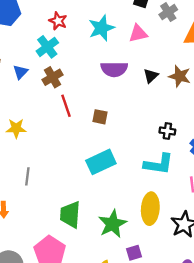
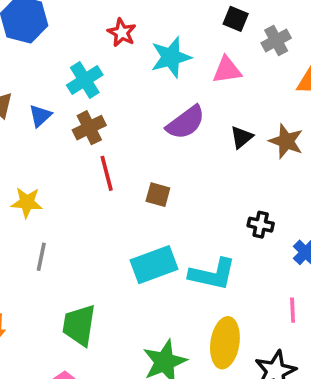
red star: (58, 21) -> (122, 33), moved
purple semicircle: (114, 69) -> (186, 122), turned -40
cyan L-shape: (159, 164) -> (212, 274), moved
gray line: (27, 176) -> (41, 257), moved
green trapezoid: (70, 215) -> (79, 325), moved

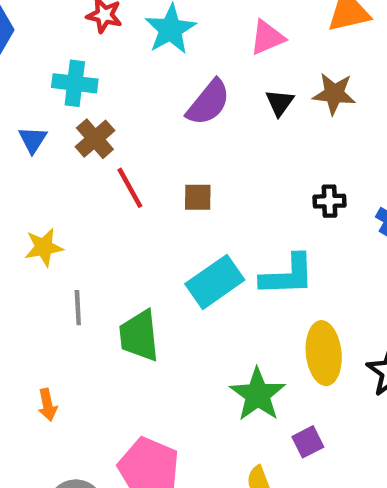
pink triangle: (227, 70) -> (267, 37), moved
cyan cross: (85, 80) -> (75, 83), turned -36
green trapezoid: (79, 325) -> (139, 336), moved

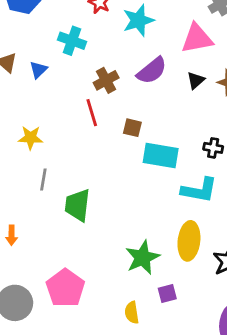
pink triangle: (267, 37) -> (197, 38), size x1.4
brown cross: (95, 139) -> (106, 80), moved
cyan L-shape: (287, 275) -> (199, 190), moved
cyan rectangle: (215, 282) -> (161, 156), moved, turned 32

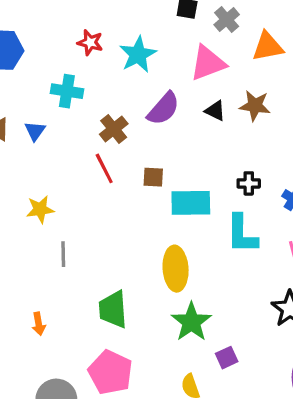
black triangle: (196, 80) -> (215, 111), turned -42
cyan L-shape: (199, 190) -> (242, 234), turned 90
green trapezoid: (77, 205) -> (113, 309), moved
yellow ellipse: (189, 241) -> (176, 269), moved

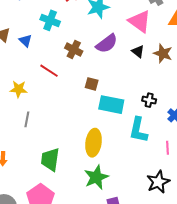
pink triangle: (208, 63) -> (140, 21), turned 45
brown cross: (114, 129) -> (74, 50), turned -36
blue triangle: (35, 131) -> (25, 41), turned -32
red line: (104, 168) -> (49, 71), moved, turned -42

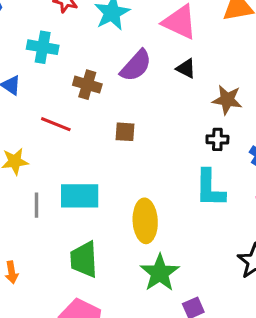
brown star: (163, 53) -> (227, 100), moved
cyan rectangle: (111, 105) -> (80, 196), moved

